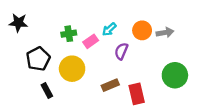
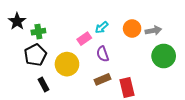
black star: (18, 23) -> (17, 21), turned 30
green cross: (69, 34) -> (38, 32), moved
purple semicircle: (121, 51) -> (103, 54), moved, turned -42
green circle: (175, 75) -> (164, 56), moved

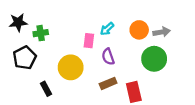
black star: (17, 21) -> (18, 22), turned 30
pink rectangle: (84, 39) -> (89, 41), turned -48
black pentagon: (35, 55) -> (25, 58), moved
green circle: (164, 56) -> (154, 59), moved

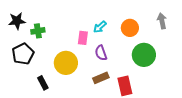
gray arrow: (162, 32) -> (162, 21), moved, turned -91

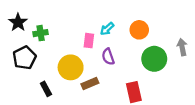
black star: (17, 21) -> (18, 22), turned -30
gray arrow: (162, 21) -> (182, 47), moved
brown rectangle: (101, 78) -> (90, 83), moved

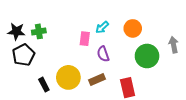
black star: (18, 22) -> (16, 31), moved, turned -30
yellow circle: (71, 67) -> (68, 77), moved
brown rectangle: (90, 83) -> (97, 79), moved

